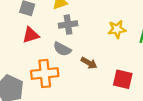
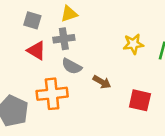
gray cross: (68, 25) -> (64, 39), moved
red triangle: (31, 35) -> (36, 51), turned 48

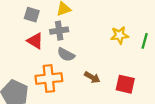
brown arrow: (102, 82) -> (92, 77), moved

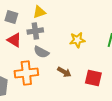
yellow star: (120, 35) -> (77, 40), moved

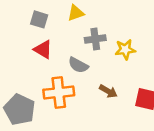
gray cross: (35, 31) -> (95, 39), moved

